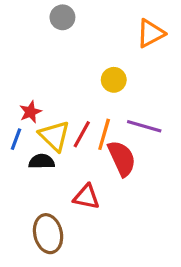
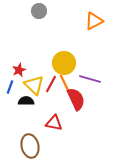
yellow circle: (114, 80) -> (64, 63), moved, size x1.5
orange line: (104, 134) -> (65, 84), turned -42

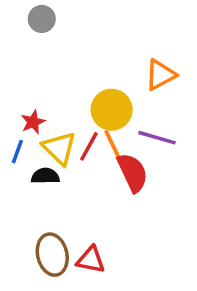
gray circle: (39, 11) -> (42, 19), moved
orange triangle: (94, 21) -> (160, 75), moved
red triangle: (54, 123) -> (91, 260), moved

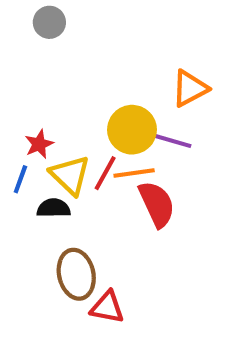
purple line: (157, 138) -> (169, 140), moved
orange line: (113, 146) -> (134, 173), turned -72
brown ellipse: (52, 255) -> (76, 274), moved

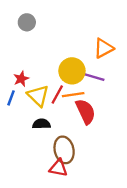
gray circle: (49, 22) -> (27, 22), moved
black semicircle: (54, 208) -> (41, 124), moved
brown ellipse: (76, 274) -> (64, 150), moved

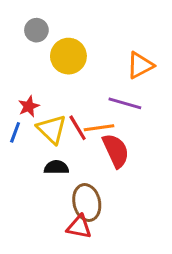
yellow circle: (72, 71) -> (68, 56), moved
red line: (57, 95) -> (78, 128), turned -60

